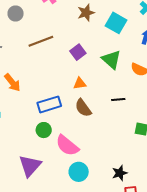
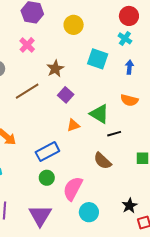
brown star: (86, 13) -> (55, 69), moved
green triangle: (111, 60) -> (99, 114), moved
brown semicircle: (83, 108) -> (102, 161), moved
pink semicircle: (67, 146) -> (73, 189), turned 90

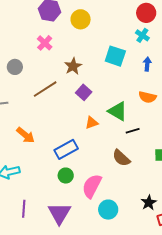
yellow circle: (74, 25) -> (81, 19), moved

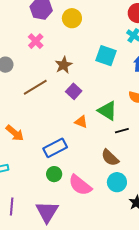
orange triangle: (92, 123) -> (81, 122), turned 40
pink semicircle: (92, 186) -> (80, 185), turned -80
cyan circle: (108, 210) -> (117, 182), moved

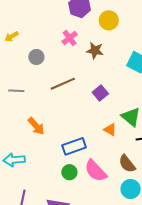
brown star: (64, 65) -> (95, 51), moved, turned 30
orange triangle: (81, 122) -> (110, 130), moved
pink semicircle: (80, 185) -> (96, 171), moved

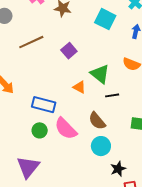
blue rectangle: (74, 146) -> (44, 105), turned 35

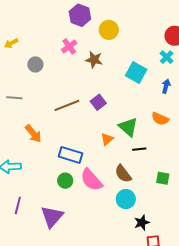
brown line: (31, 42) -> (67, 105), moved
orange triangle: (79, 87) -> (107, 139), turned 48

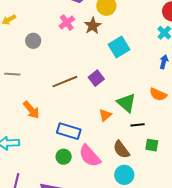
brown star: (94, 60) -> (93, 26), moved, turned 30
cyan square: (136, 72) -> (119, 47), moved, turned 30
green square: (163, 178) -> (152, 145), moved

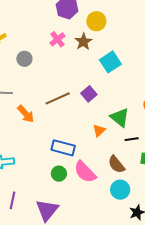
orange arrow: (31, 110) -> (26, 114), moved

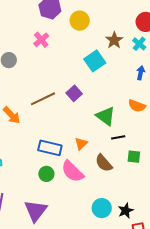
brown star: (83, 42) -> (114, 40), moved
orange triangle: (99, 131) -> (81, 144), moved
cyan circle: (120, 190) -> (102, 208), moved

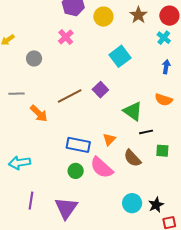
brown star: (114, 40) -> (138, 15), moved

